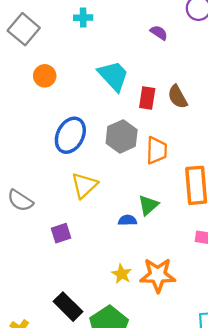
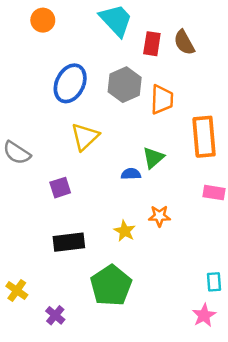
orange star: (158, 275) -> (159, 216), moved, size x0.6
black rectangle: (68, 307) -> (69, 242), moved, turned -52

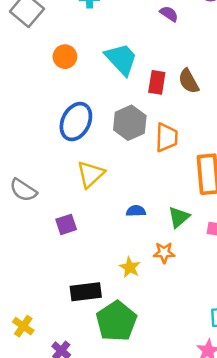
orange circle: (43, 20) -> (65, 57), moved
green triangle: (153, 158) -> (179, 217), moved
black rectangle: (69, 242) -> (86, 292), moved

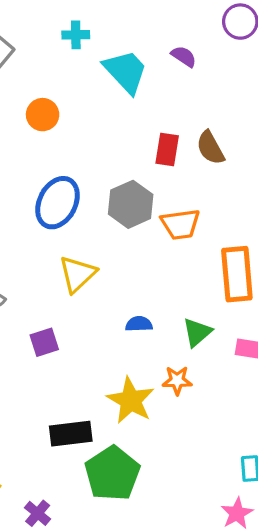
cyan trapezoid: (121, 59) -> (126, 71), moved
orange trapezoid: (167, 137) -> (180, 224), turned 80
yellow star: (130, 267) -> (131, 400), size x1.6

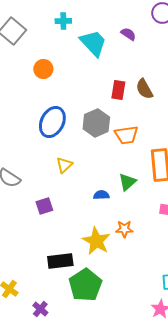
yellow triangle: (77, 274) -> (64, 165), size x0.7
green triangle: (197, 332) -> (127, 182), moved

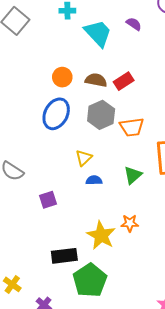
orange circle: (43, 69) -> (62, 77), moved
brown semicircle: (144, 89) -> (96, 80), moved, turned 130
red rectangle: (118, 90) -> (124, 81), turned 48
yellow triangle: (64, 165) -> (84, 158), moved
blue semicircle: (101, 195) -> (94, 180), moved

